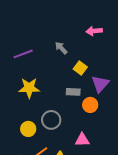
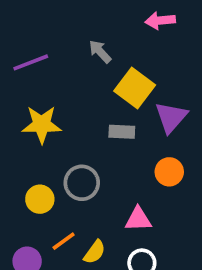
yellow square: (80, 68) -> (135, 88), size x1.5
orange circle: (90, 105) -> (169, 172), moved

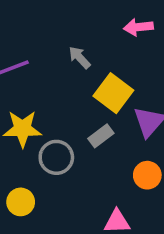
gray rectangle: (122, 132) -> (101, 136), turned -40
gray circle: (82, 183) -> (56, 157), moved

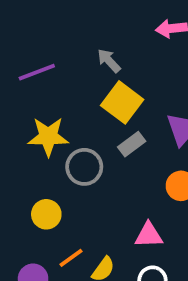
yellow square: (113, 93) -> (122, 102), moved

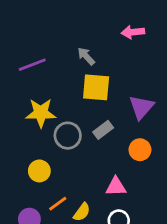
yellow square: (122, 102) -> (96, 87), turned -32
gray rectangle: (132, 144) -> (103, 130), moved

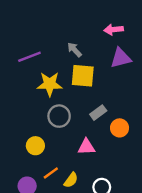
purple triangle: (141, 107) -> (121, 58), moved, turned 35
yellow star: (41, 113) -> (50, 84), moved
gray rectangle: (103, 130) -> (98, 113), moved
pink triangle: (116, 187) -> (86, 147), moved

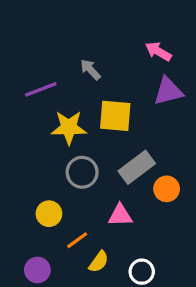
pink arrow: (114, 30) -> (158, 51), turned 36
gray arrow: (74, 50) -> (90, 70), moved
gray rectangle: (98, 113) -> (137, 167), size x1.5
orange line: (51, 173) -> (77, 240), moved

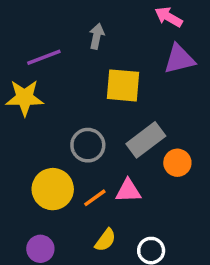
gray arrow: (90, 70) -> (97, 36), turned 55
yellow star: (69, 128) -> (25, 98), moved
yellow circle: (49, 214) -> (53, 189), size x1.5
orange line: (77, 240) -> (95, 198), moved

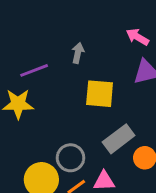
gray circle: (88, 145) -> (70, 158), moved

